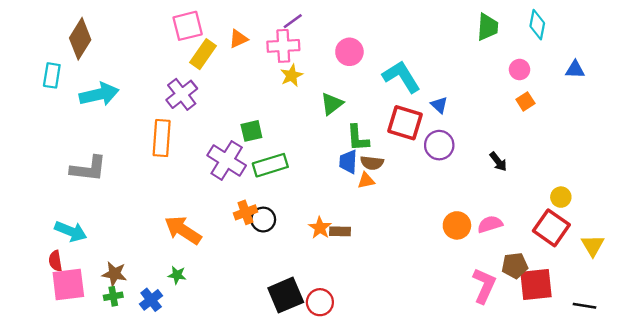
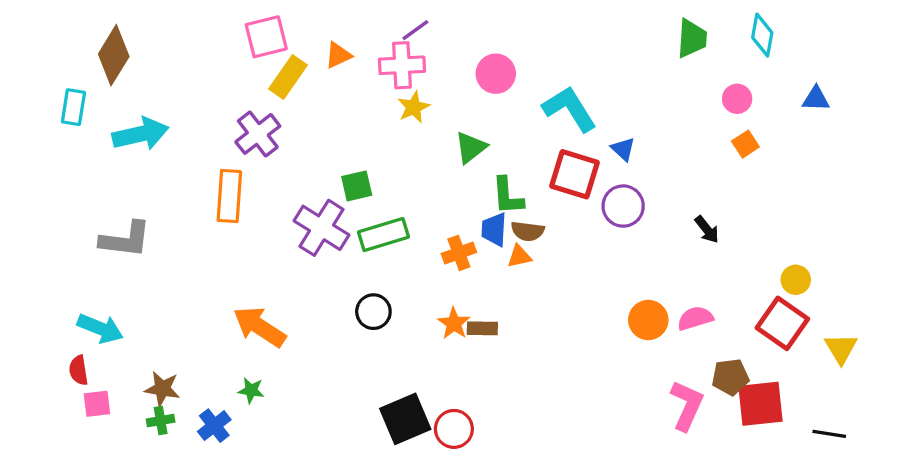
orange cross: (246, 212) -> (459, 253), moved
pink square: (68, 284) -> (97, 404), size x0.6

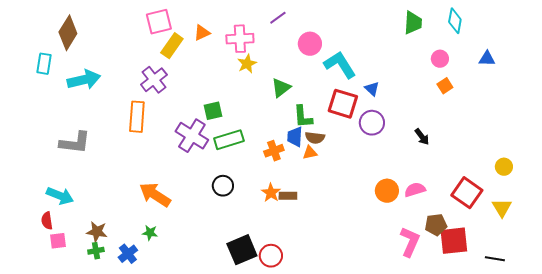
purple line: (415, 30) -> (278, 18), moved
pink circle: (496, 74) -> (310, 44), moved
yellow circle: (796, 280) -> (504, 167), moved

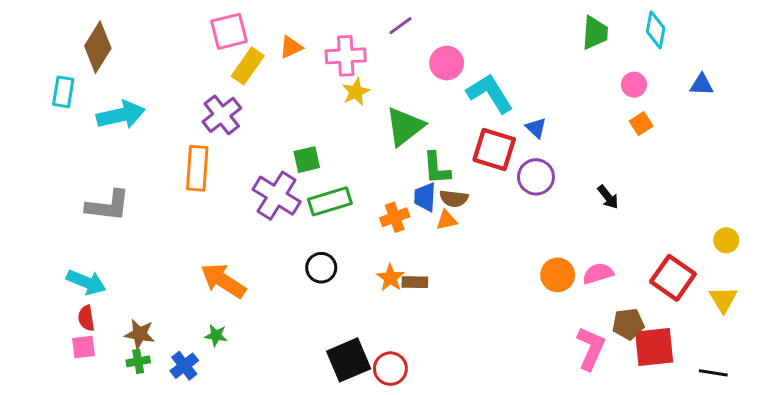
green triangle: (281, 88) -> (405, 126), size x1.4
red semicircle: (47, 221) -> (86, 318), moved

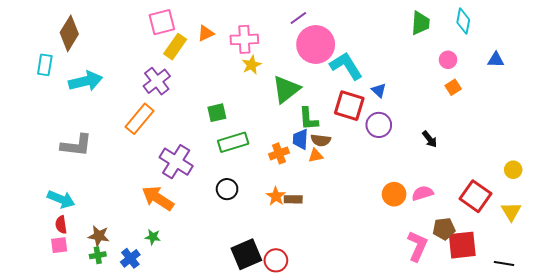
purple line: (400, 26) -> (298, 18), moved
pink circle: (447, 63) -> (316, 45), size x1.6
orange rectangle: (197, 168) -> (139, 119), turned 36
purple cross: (277, 196) -> (176, 162), moved

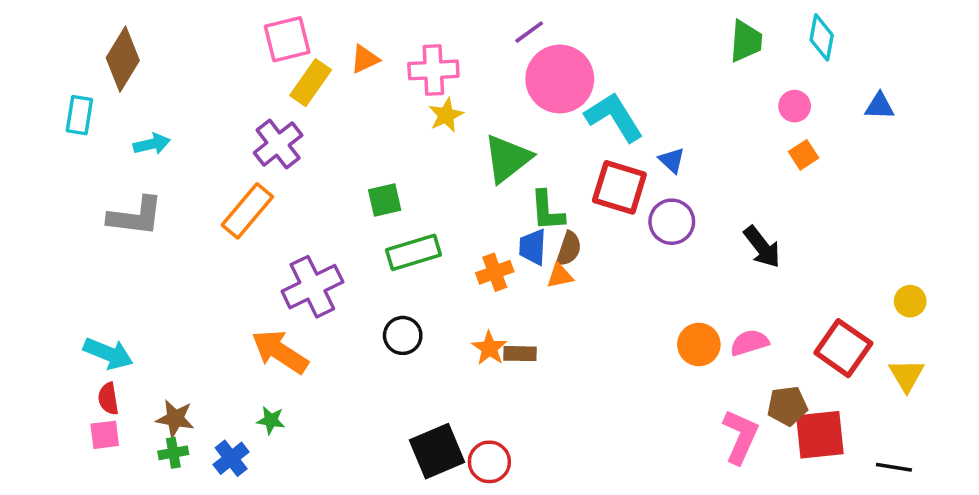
cyan arrow: (86, 81) -> (152, 144), size x0.6
black arrow: (430, 139) -> (762, 247), size x1.4
brown semicircle: (321, 140) -> (569, 249), turned -78
gray L-shape: (76, 145) -> (135, 216), moved
purple cross: (176, 162) -> (312, 287), turned 32

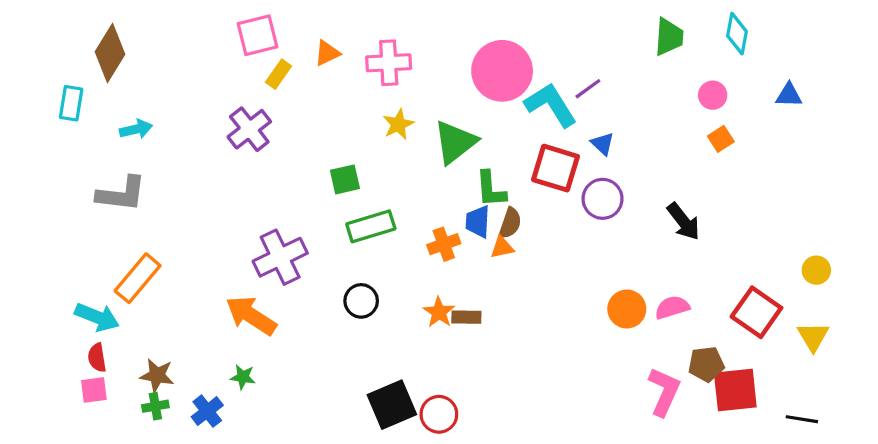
purple line: (529, 32) -> (588, 89), moved
yellow rectangle: (311, 83) -> (279, 74), size x0.7
yellow star: (446, 115) -> (398, 124), moved
orange rectangle: (247, 211) -> (138, 278), moved

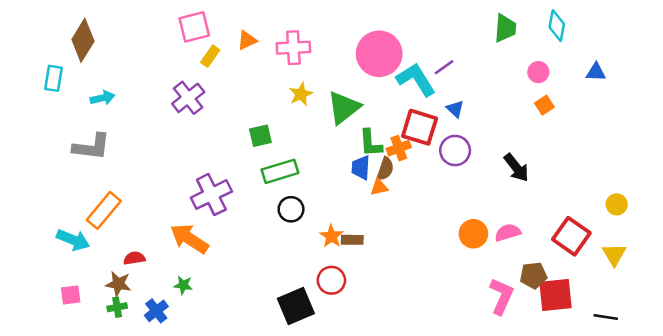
orange cross: (444, 244) -> (399, 148), moved
black circle: (361, 301) -> (291, 209), moved
red semicircle: (97, 358) -> (134, 258), moved, turned 90
red circle: (439, 414) -> (331, 280), moved

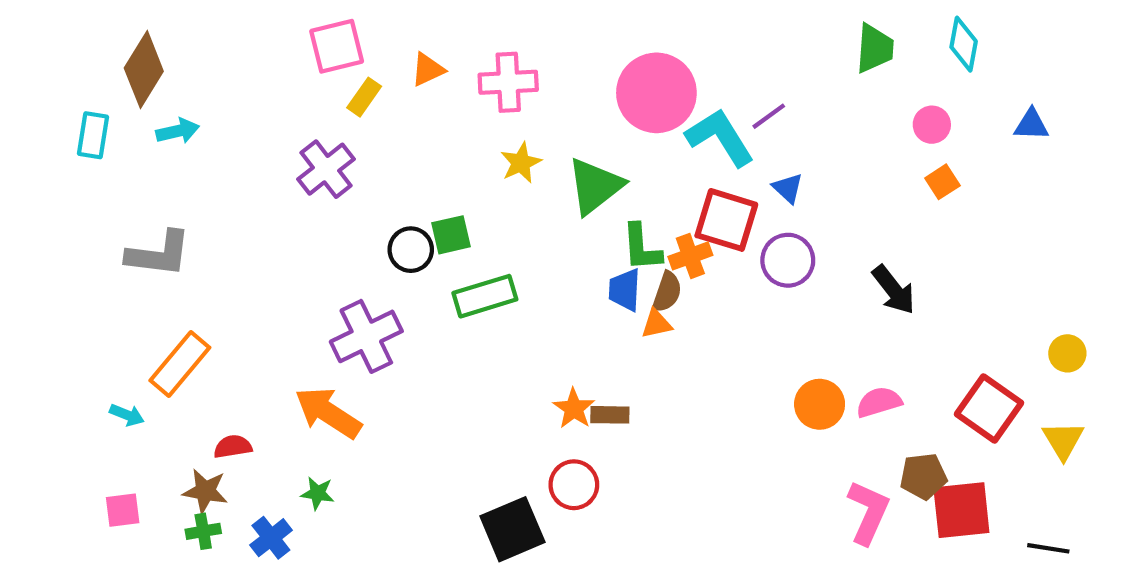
cyan arrow: (102, 98) -> (178, 131), moved
black circle: (291, 209) -> (411, 250), moved
cyan arrow: (73, 240) -> (127, 415), size x0.6

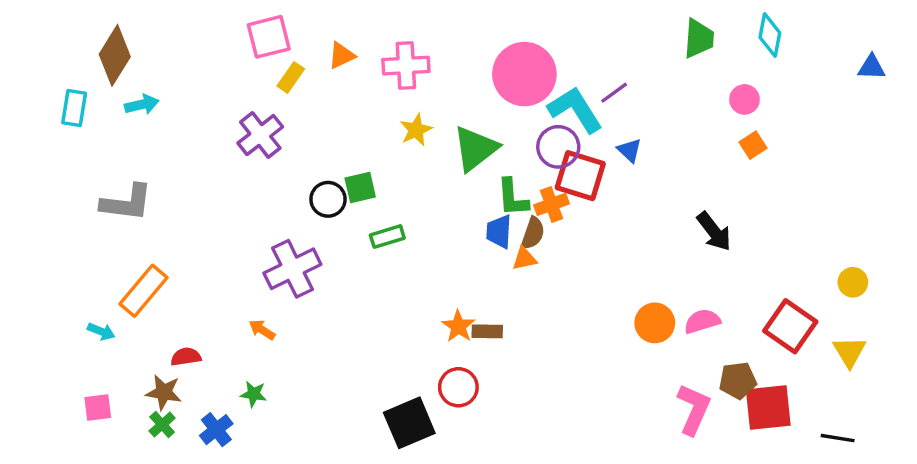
blue triangle: (1031, 125) -> (871, 67), moved
purple circle: (788, 260) -> (558, 147), moved
green rectangle: (485, 296) -> (387, 237), size x0.7
orange arrow: (328, 413) -> (262, 330), size x0.5
green cross: (203, 531) -> (162, 424), turned -32

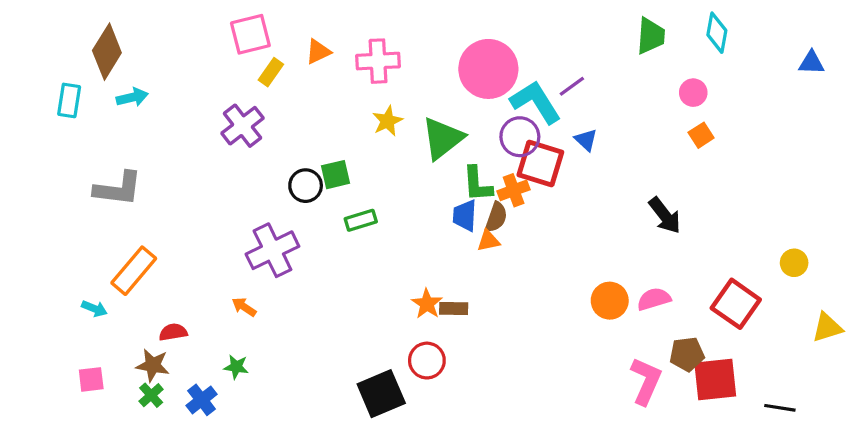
yellow triangle: (849, 352) -> (827, 327), moved, turned 44

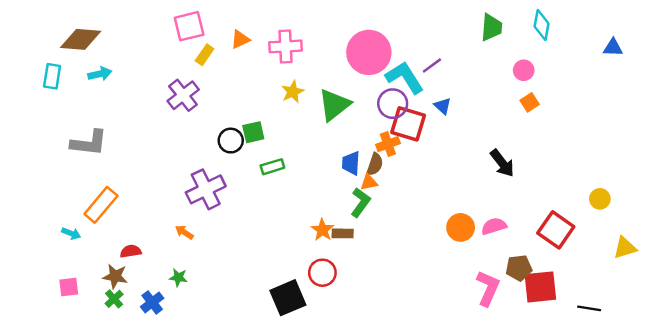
brown diamond: (107, 52) -> (81, 39), turned 63
green L-shape: (477, 184) -> (361, 202), moved, turned -140

